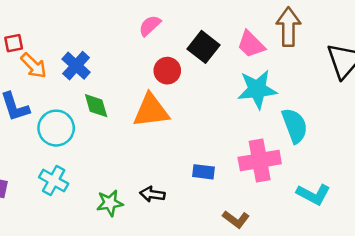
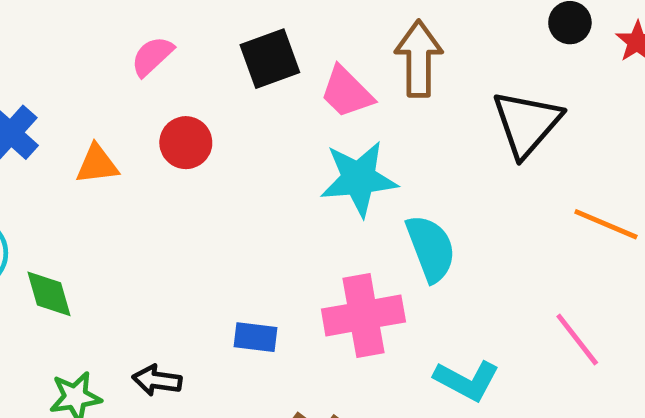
black square: (203, 47) -> (270, 59), moved, turned 32
green diamond: (96, 106) -> (49, 294), moved
orange triangle: (151, 111) -> (97, 164), moved, size x0.6

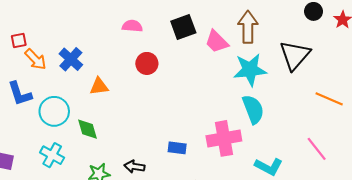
pink semicircle: (152, 56) -> (132, 26), turned 48
orange triangle: (97, 164) -> (99, 86), moved
cyan star: (359, 179) -> (250, 70), moved

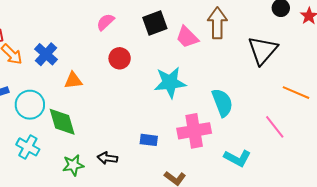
pink semicircle: (132, 26) -> (105, 22), turned -48
cyan star: (250, 70) -> (170, 82), moved
green diamond: (88, 129) -> (62, 122), size x1.4
pink line: (317, 149) -> (275, 127), moved

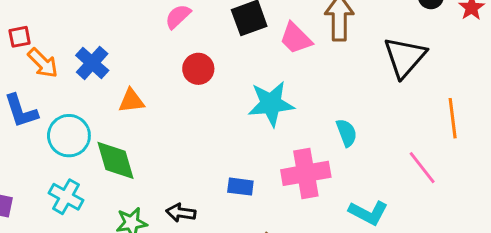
orange line: (296, 93) -> (453, 118), turned 60
cyan semicircle: (222, 103) -> (347, 133), size x0.7

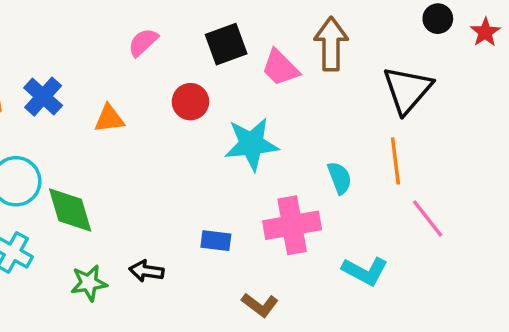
red circle: (198, 69) -> (190, 102), moved
orange triangle: (131, 101) -> (109, 119), moved
orange line: (453, 118) -> (395, 161), moved

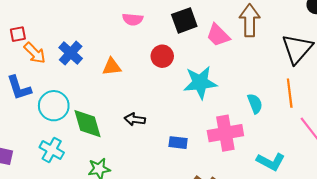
pink semicircle: (143, 42) -> (133, 19), turned -132
black arrow: (146, 271) -> (135, 119), moved

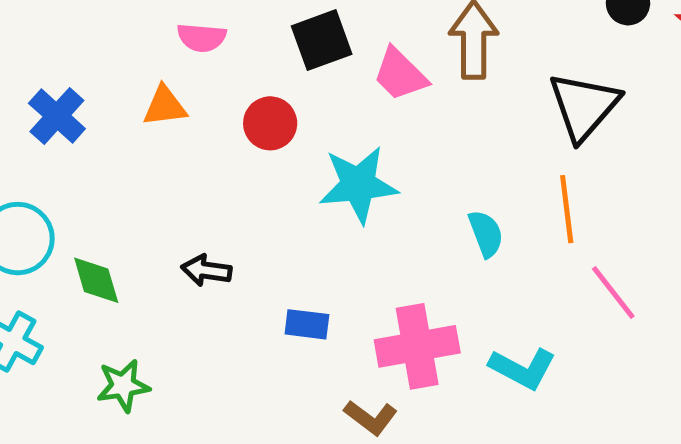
orange triangle: (112, 67) -> (165, 106), moved
green diamond: (87, 124) -> (96, 280), size x0.7
pink cross: (225, 133) -> (417, 346), moved

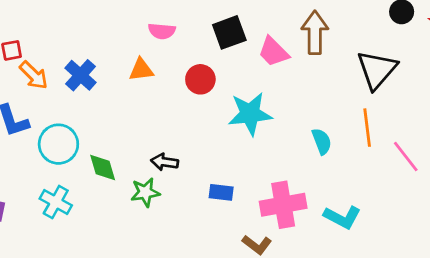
pink line: (613, 292) -> (406, 157), moved
green star: (123, 386) -> (145, 192), moved

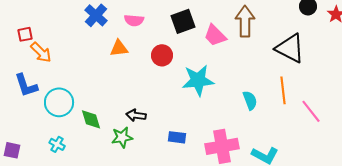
black triangle: (377, 70) -> (290, 48), turned -44
blue cross: (81, 75) -> (96, 15), moved
cyan cross: (56, 202) -> (57, 144), size x0.7

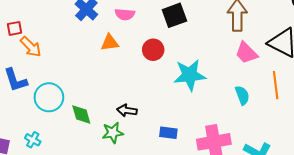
pink trapezoid: (215, 35) -> (246, 53), moved
cyan cross: (57, 144) -> (33, 140), moved

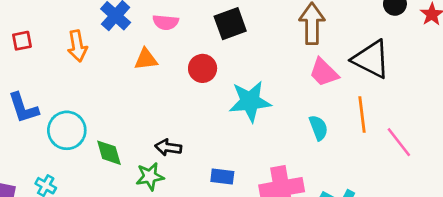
orange arrow: (31, 47) -> (77, 46), moved, turned 35

